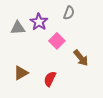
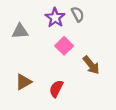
gray semicircle: (69, 13) -> (78, 14), turned -48
purple star: (39, 22) -> (55, 18), moved

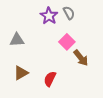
gray triangle: (20, 31) -> (17, 40), moved
pink square: (64, 46) -> (67, 42), moved

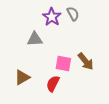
gray triangle: (17, 40) -> (35, 39), moved
pink square: (67, 42) -> (63, 64), moved, turned -35

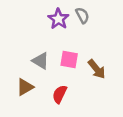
gray triangle: (35, 39) -> (40, 61), moved, turned 35
pink square: (63, 64) -> (69, 60), moved

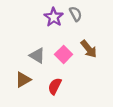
pink square: (69, 60) -> (64, 54), turned 35
brown arrow: (97, 69) -> (89, 49), moved

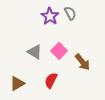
brown arrow: (89, 49) -> (82, 62), moved
brown triangle: (23, 80) -> (17, 83), moved

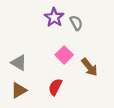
gray semicircle: (70, 13) -> (76, 23), moved
gray triangle: (35, 52) -> (19, 63), moved

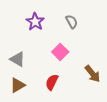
purple star: (54, 17) -> (35, 22), moved
brown arrow: (90, 67) -> (92, 74), moved

